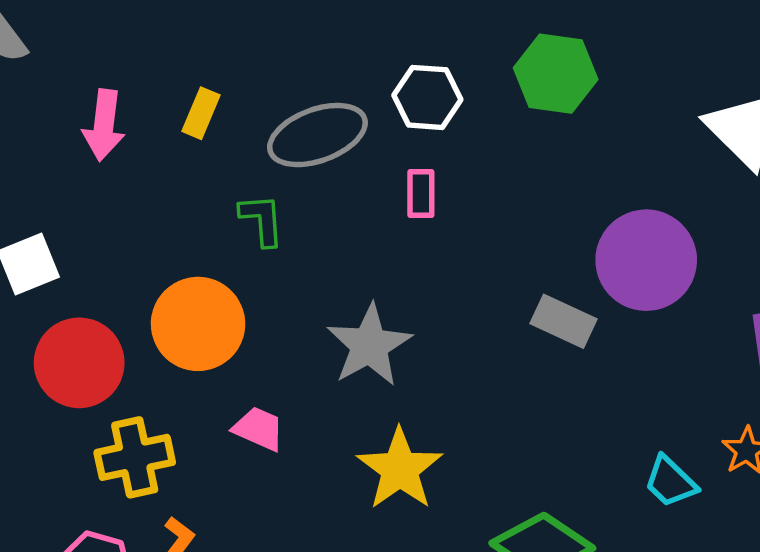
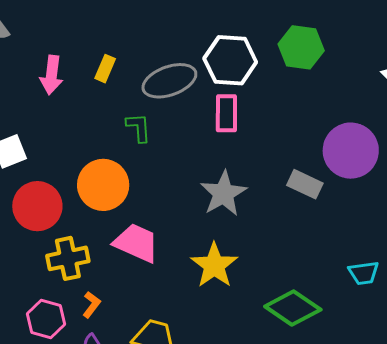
white hexagon: (427, 97) -> (230, 60), size x1.4
pink rectangle: (421, 193) -> (226, 113), size x1.4
gray star: (369, 345) -> (223, 193), moved
pink trapezoid: (259, 429) -> (136, 243), size x1.6
cyan trapezoid: (670, 482) -> (364, 273), turned -52

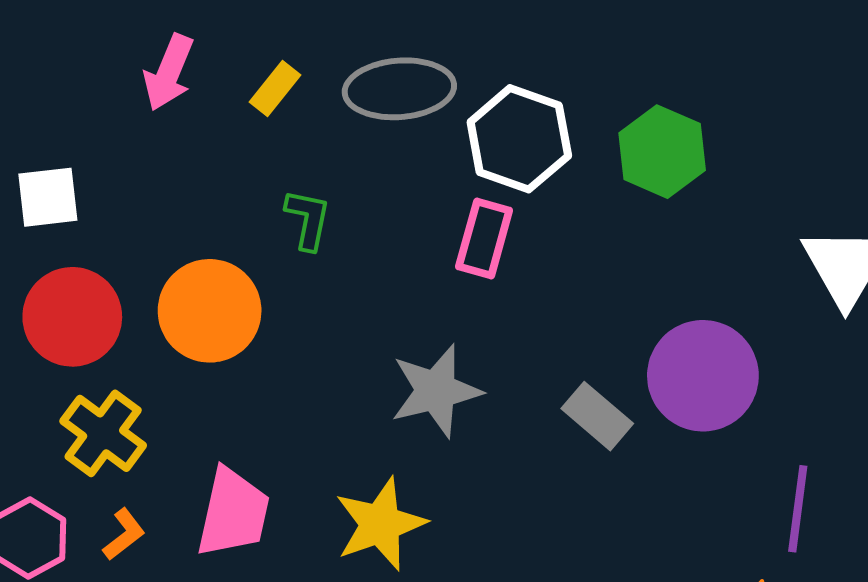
gray ellipse: (169, 81) -> (399, 89), moved
pink trapezoid: (136, 243) -> (233, 513), moved, turned 63
yellow cross: (68, 258) -> (103, 433), turned 33

